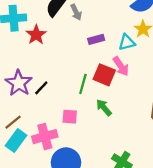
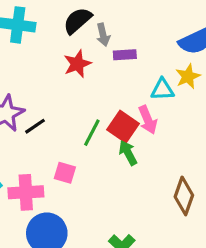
red star: (36, 35) -> (77, 64), moved
purple rectangle: (96, 39) -> (125, 55), moved
green arrow: (104, 108) -> (128, 153), moved

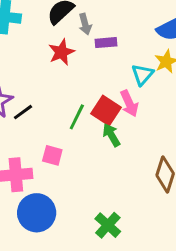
cyan triangle: (162, 89) -> (142, 74), turned -45

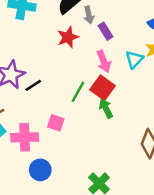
purple rectangle: (106, 43) -> (105, 31), turned 60
pink arrow: (129, 103) -> (104, 61), moved
blue circle: (37, 213) -> (40, 170), size x0.7

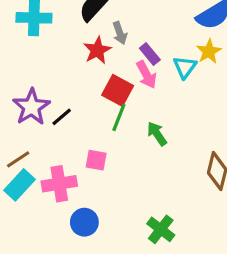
gray arrow: (89, 15) -> (120, 33), moved
purple rectangle: (105, 31) -> (150, 54), moved
red square: (103, 88) -> (118, 90), moved

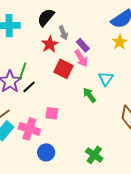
cyan triangle: (185, 67) -> (106, 79), moved
green line: (119, 117) -> (23, 71), moved
pink cross: (59, 184) -> (29, 129), turned 30

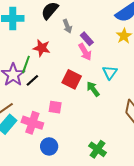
red star: (50, 44) -> (42, 48), moved, turned -30
red square: (64, 69) -> (72, 79), moved

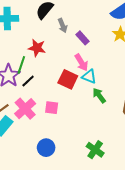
pink arrow: (85, 52) -> (81, 62), moved
cyan triangle: (110, 72) -> (89, 76), moved, turned -42
green arrow: (93, 89) -> (99, 95), moved
pink cross: (32, 123) -> (25, 109), moved, turned 30

